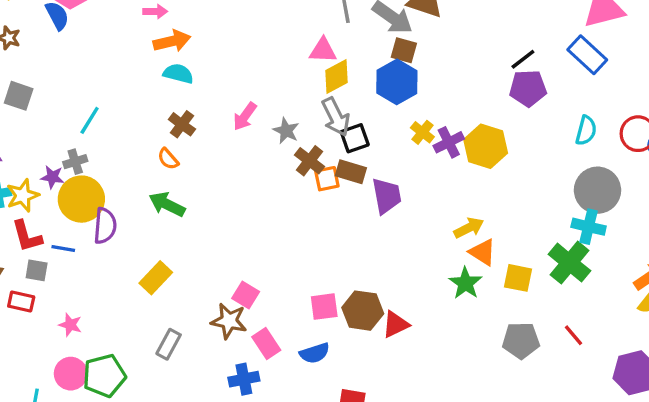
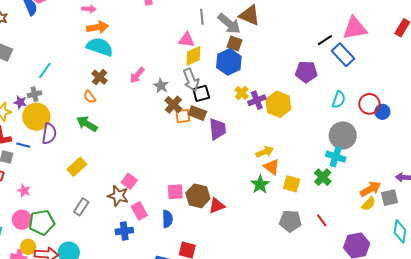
black line: (523, 59) -> (325, 40), moved
cyan semicircle: (178, 74) -> (100, 47), size x1.5
green cross: (569, 263) -> (323, 177), size x0.7
blue semicircle: (315, 353) -> (167, 219), turned -78

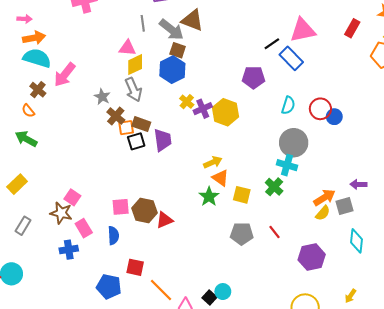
pink arrow: (137, 75) -> (65, 75), moved, size x1.4
black square: (201, 93) -> (136, 141), moved

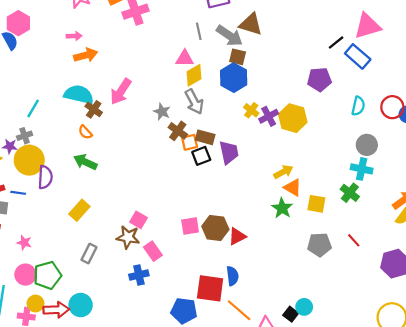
cyan semicircle: (37, 58) -> (79, 95), moved
gray circle: (294, 143) -> (367, 145), size x0.7
blue semicircle: (113, 236) -> (232, 276), moved
red square: (135, 267) -> (210, 288), size x1.5

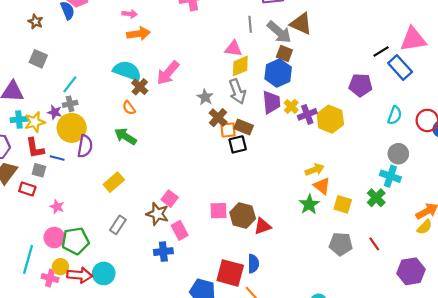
cyan line: (33, 108) -> (70, 84), moved
purple trapezoid: (229, 152) -> (271, 102), moved

